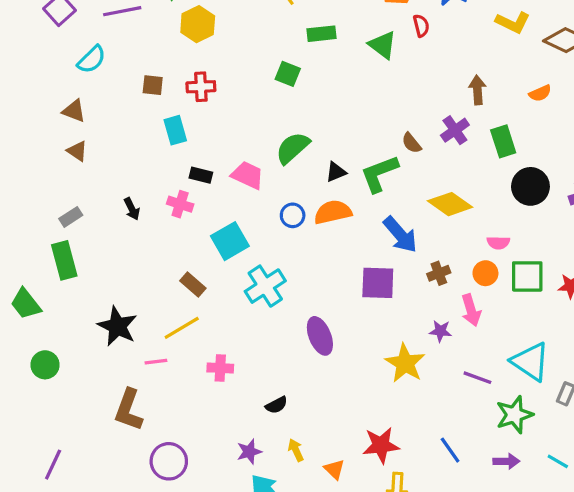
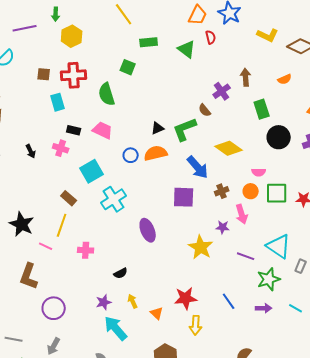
red cross: (201, 87) -> (74, 75), size x1.4
purple cross: (455, 130) -> (222, 91), moved
green semicircle: (293, 148) -> (107, 94), moved, turned -65
yellow line: (182, 328) -> (62, 225), turned -40
pink line: (156, 362) -> (46, 246), turned 32

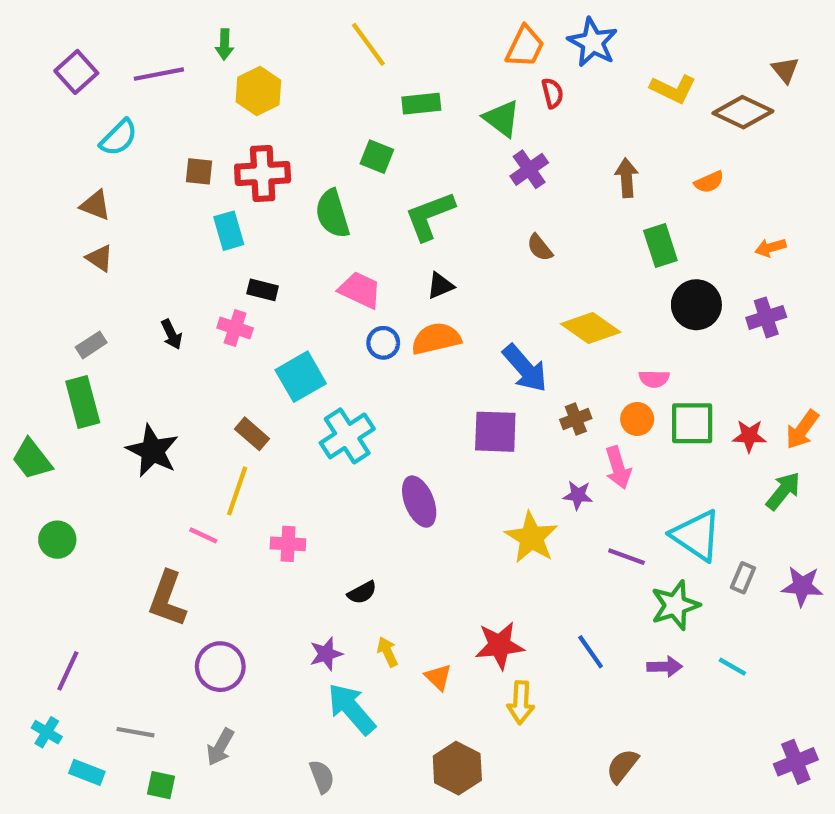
purple cross: (222, 91) -> (529, 169), moved
green L-shape: (185, 129) -> (430, 216), moved
pink trapezoid: (103, 130) -> (360, 290), moved
black star: (22, 224) -> (153, 451), moved

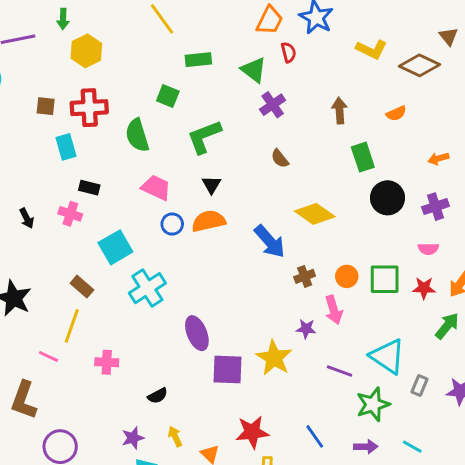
black triangle: (440, 286) -> (211, 185), turned -36
pink semicircle: (654, 379) -> (428, 249), moved
purple square: (495, 432) -> (227, 370), moved

